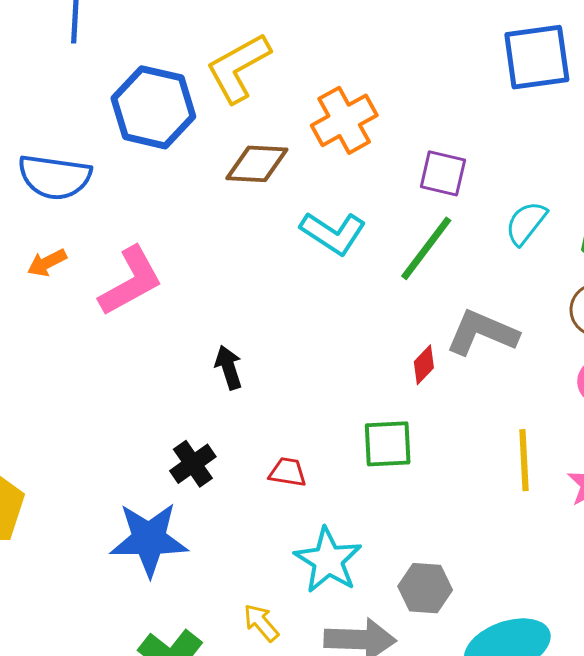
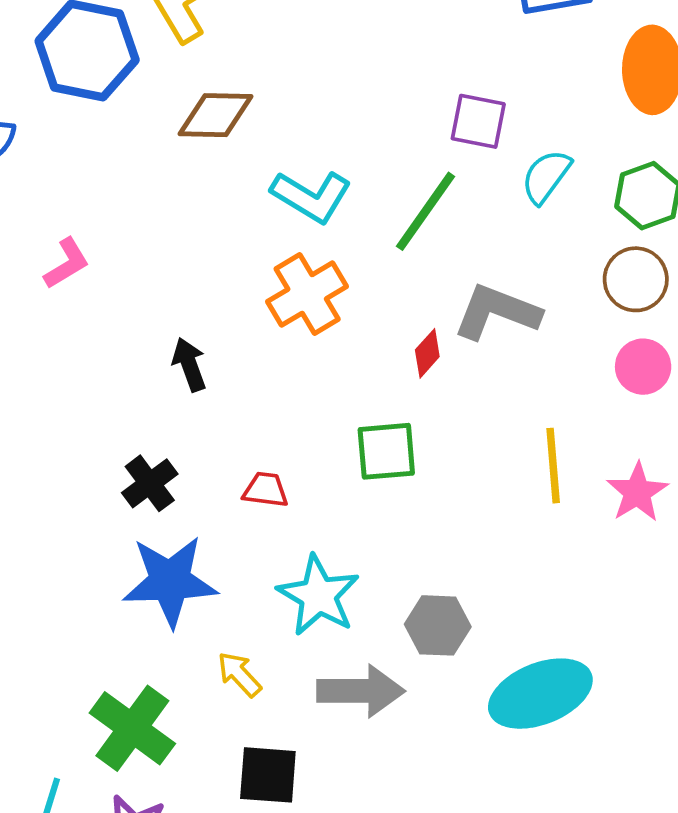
orange cross: (344, 120) -> (307, 294), moved
purple square: (443, 173) -> (478, 121), moved
pink L-shape: (131, 281) -> (67, 263), size x0.6
blue star: (149, 539) -> (170, 581), moved

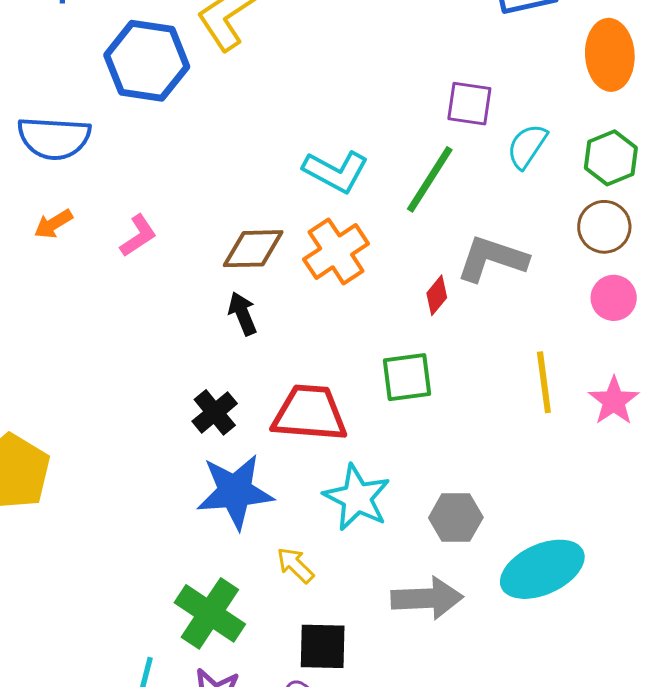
brown diamond: (216, 115) -> (253, 249), moved
red trapezoid: (266, 490) -> (310, 413), size x2.0
gray arrow: (361, 691) -> (427, 598), moved

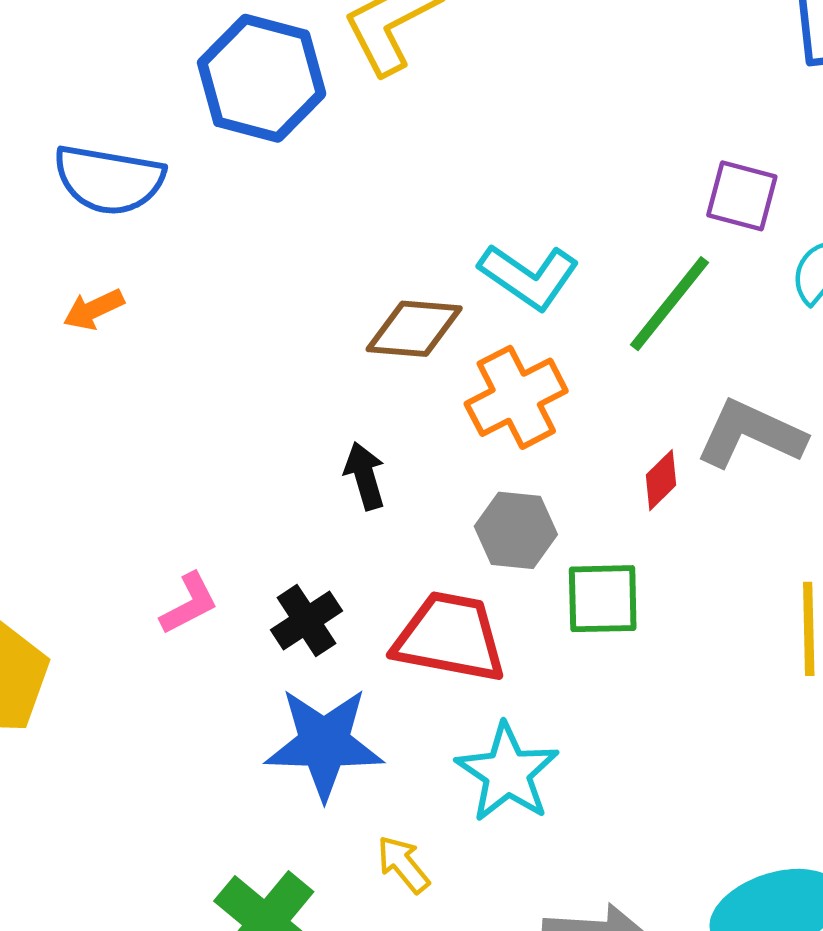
pink L-shape: (138, 236) -> (189, 604), moved
brown diamond: (253, 249) -> (414, 329), moved
gray hexagon: (456, 518) -> (516, 530), moved

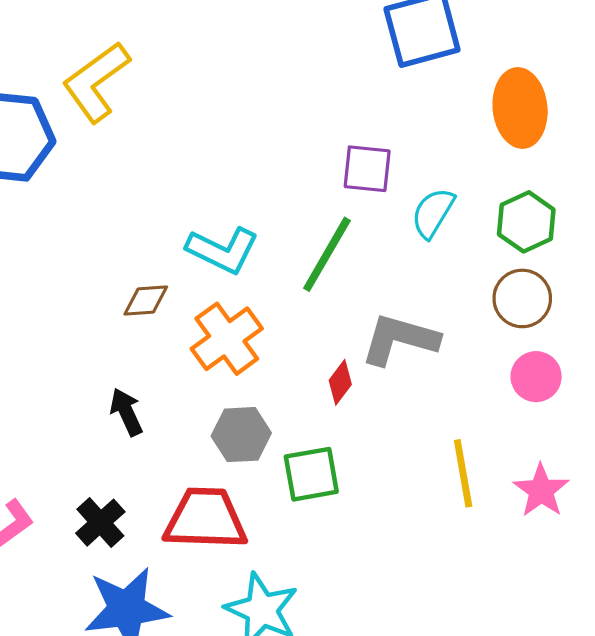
brown diamond: (414, 329) -> (146, 301), size x0.7

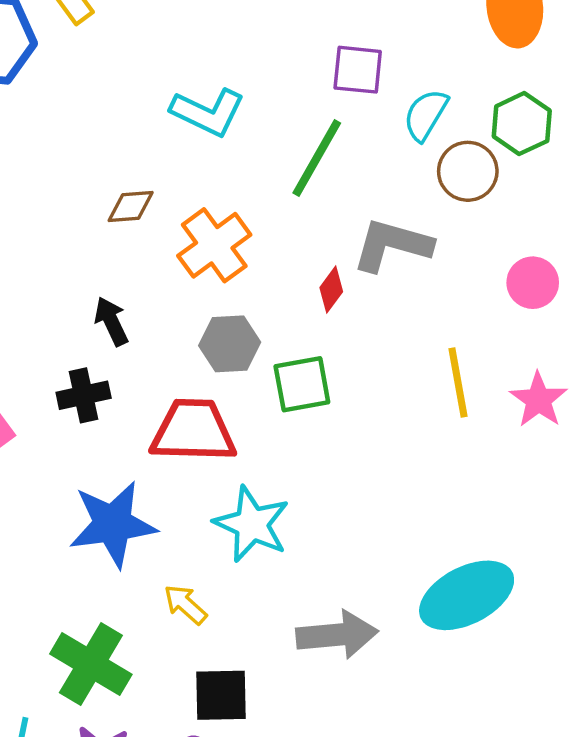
cyan L-shape: (223, 250) -> (208, 112), moved
brown circle: (522, 298) -> (468, 171), moved
black cross: (100, 523) -> (84, 395), moved, turned 30

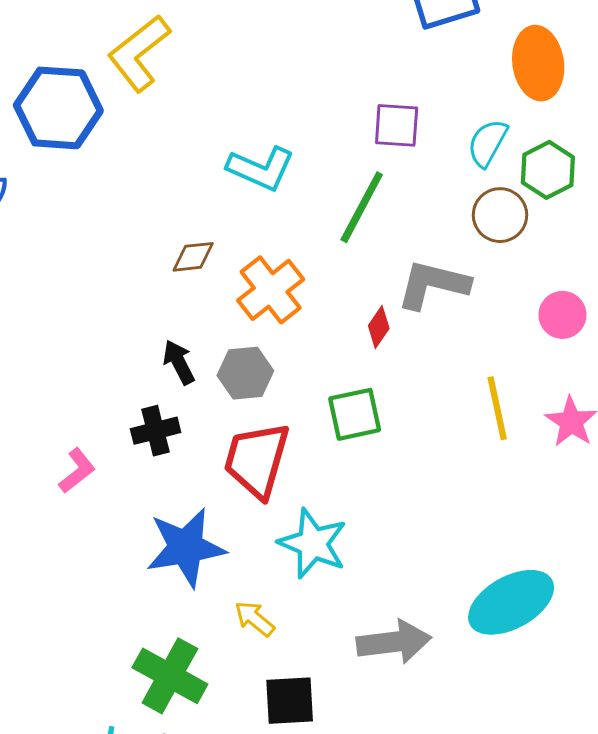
cyan semicircle: (426, 115) -> (488, 143), moved
gray hexagon: (230, 344) -> (245, 373), moved
red trapezoid: (193, 431) -> (257, 460), turned -74

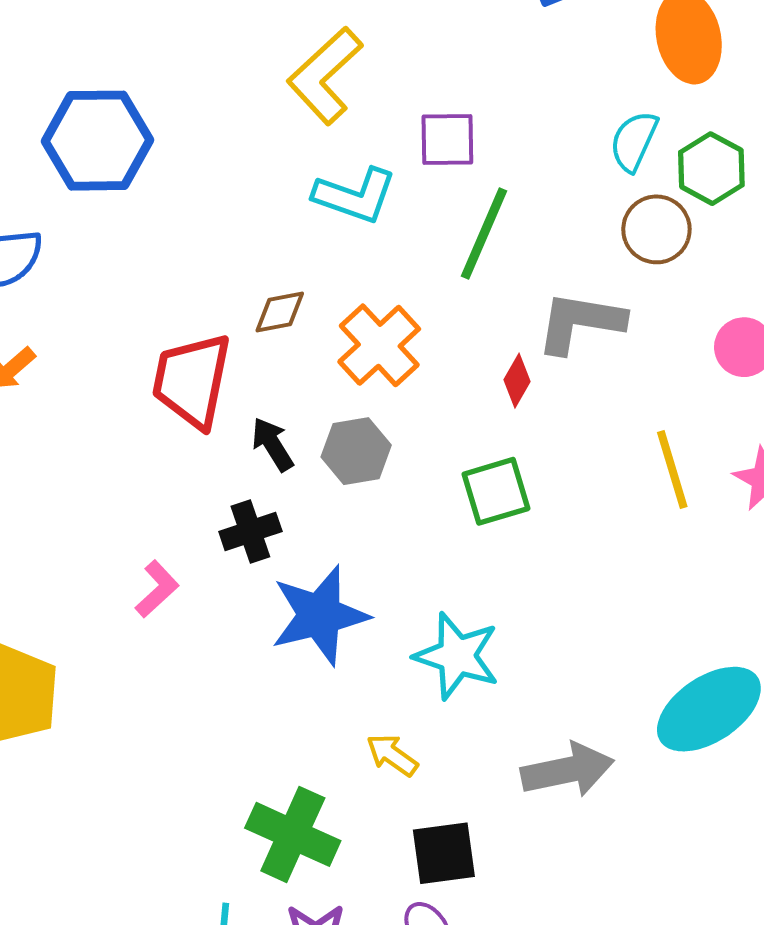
yellow L-shape: (139, 53) -> (325, 76), moved
purple square: (397, 125) -> (447, 140), moved
red trapezoid: (257, 460) -> (192, 381), moved
blue star: (186, 547) -> (320, 615), moved

